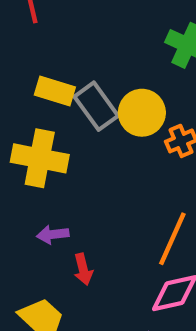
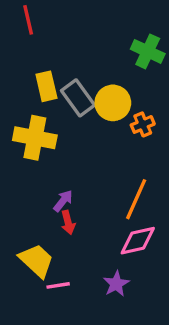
yellow rectangle: (55, 91) -> (46, 86), turned 60
purple arrow: (53, 234) -> (63, 201), moved, turned 135

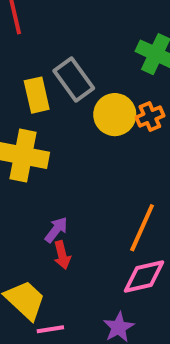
gray rectangle: (78, 98) -> (74, 79), moved
orange cross: (143, 124) -> (150, 117), moved

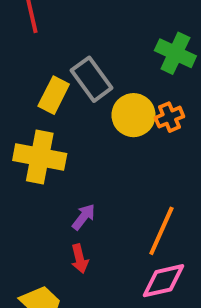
yellow rectangle: (37, 95) -> (54, 95), turned 40
purple arrow: (56, 230) -> (84, 217), moved

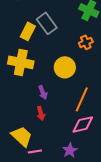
yellow circle: (134, 115) -> (65, 67), moved
purple arrow: (84, 217) -> (43, 92), turned 120

